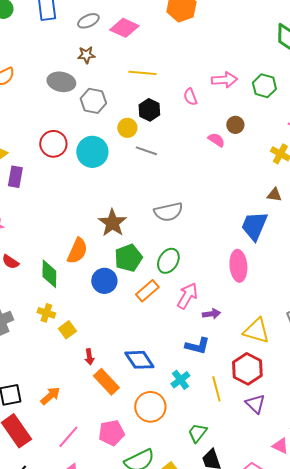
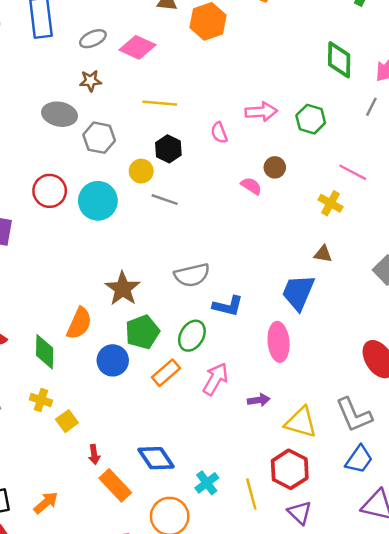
purple arrow: (211, 314) -> (259, 400), moved
blue L-shape: (197, 346) -> (228, 306), moved

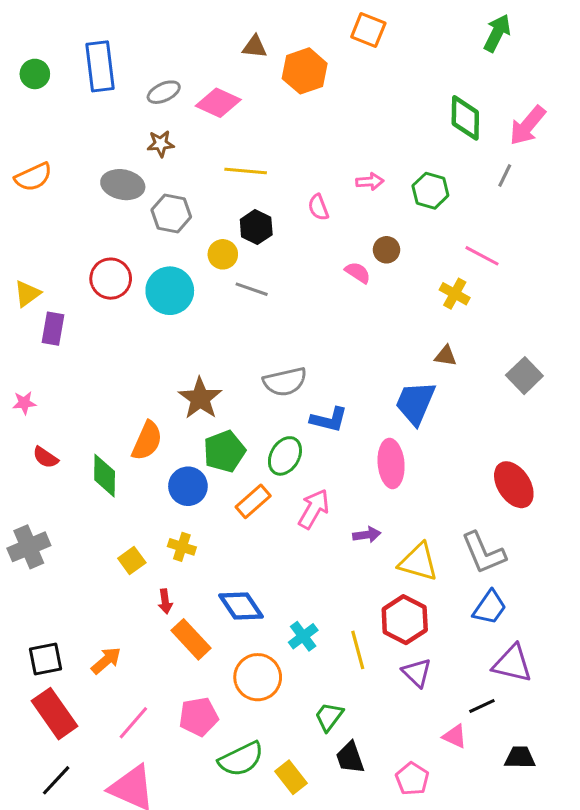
pink arrow: (261, 112) -> (370, 182), size x0.7
yellow cross: (41, 400) -> (182, 547), moved

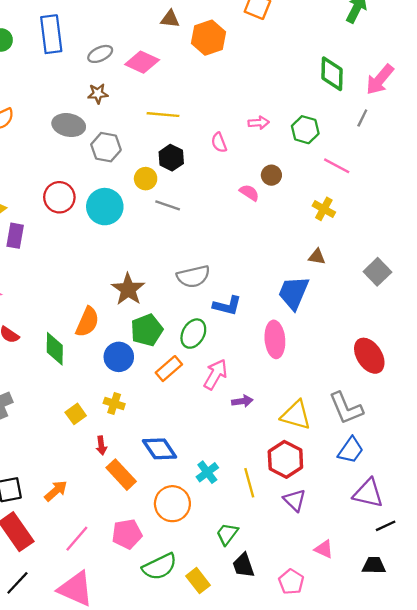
pink line: (482, 256) -> (337, 166), moved
purple arrow: (367, 535) -> (242, 401), moved
black line: (482, 706) -> (386, 526), moved

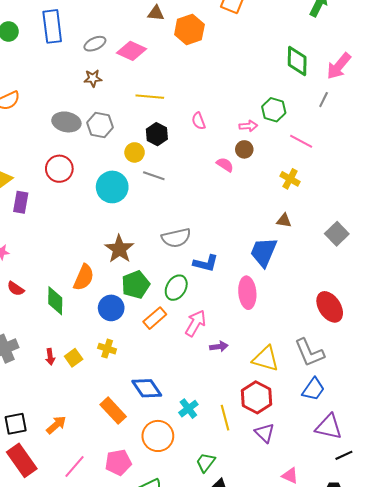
pink arrow: (259, 123) -> (248, 126), moved
gray ellipse: (69, 125) -> (66, 122), moved
cyan circle: (105, 207) -> (112, 187), moved
red arrow: (101, 445) -> (50, 357), moved

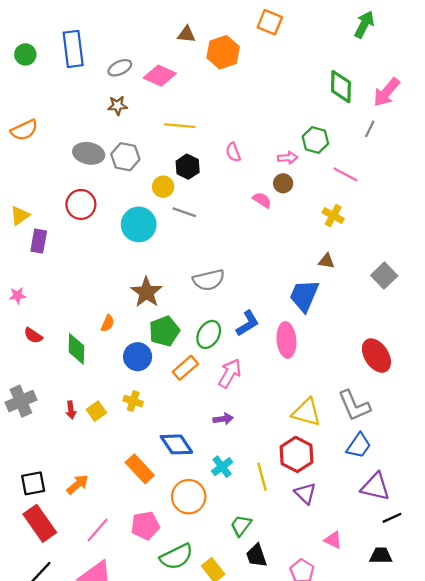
blue L-shape: (206, 263) -> (248, 323), moved, turned -45
orange semicircle: (84, 277) -> (108, 323), size x0.6
purple arrow: (219, 347) -> (223, 419), moved

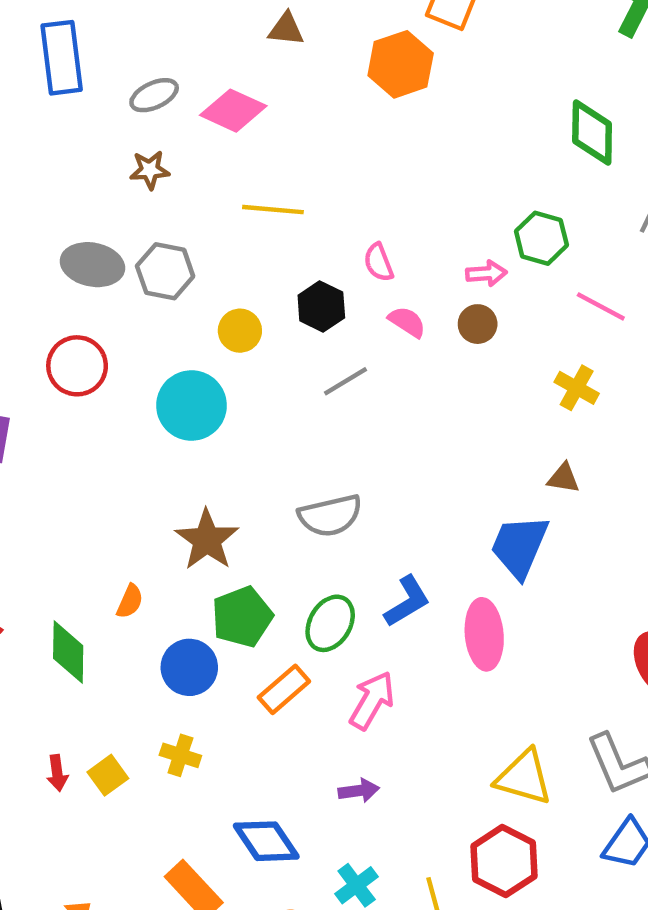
orange hexagon: (223, 52) -> (401, 64), moved
black hexagon: (188, 167) -> (321, 306), moved
pink semicircle: (262, 200) -> (407, 322), moved
gray line: (184, 212) -> (346, 381), moved, turned -50

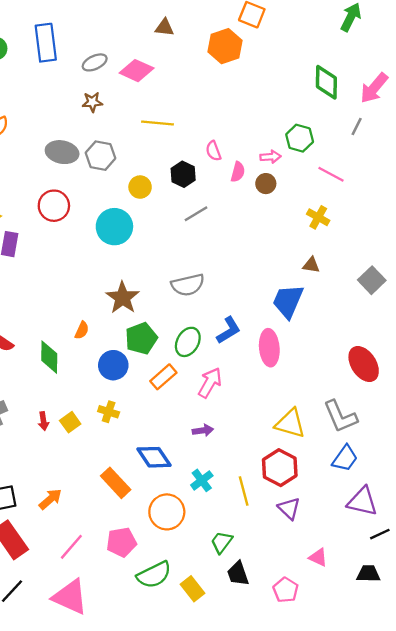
pink semicircle: (407, 322) -> (238, 172), moved, turned 72

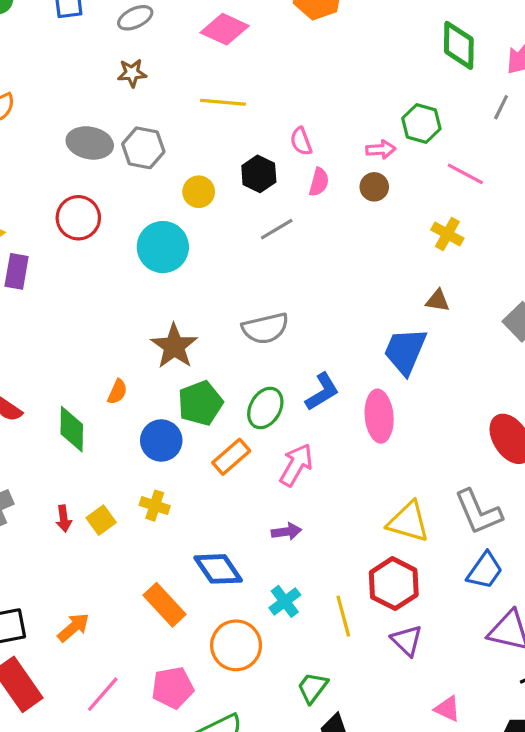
pink diamond: (137, 71) -> (225, 29), moved
pink semicircle: (238, 172) -> (319, 182), moved

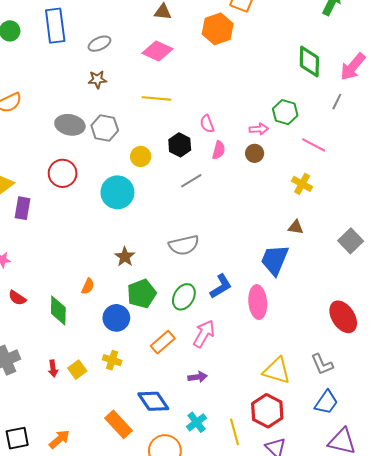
brown star: (174, 346) -> (125, 257), size x0.7
orange rectangle: (231, 457) -> (163, 342), moved
gray L-shape: (478, 512) -> (322, 364), size x0.7

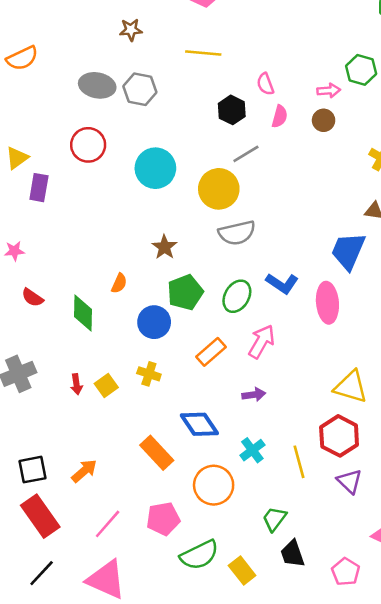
yellow circle: (141, 156) -> (219, 189), moved, size x1.6
blue L-shape: (221, 286) -> (282, 283), turned 65

